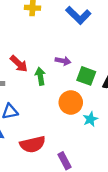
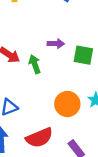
orange circle: (71, 102) -> (67, 104), moved

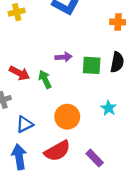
orange circle: (67, 104) -> (67, 117), moved

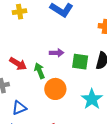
cyan star: (109, 108) -> (92, 99), size x1.5
orange circle: (67, 117) -> (55, 89), moved

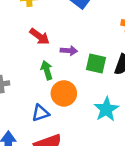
red arrow: (18, 64) -> (40, 36), moved
blue triangle: (19, 108) -> (40, 113), moved

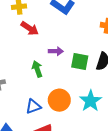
red arrow: (40, 36) -> (30, 28), moved
orange circle: (64, 93) -> (59, 100), moved

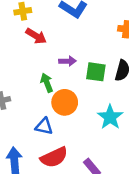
orange circle: (59, 100) -> (65, 102), moved
blue triangle: (33, 107) -> (44, 126), turned 35

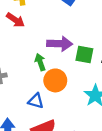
red arrow: (36, 36) -> (15, 20), moved
purple arrow: (68, 61) -> (60, 44), size x1.6

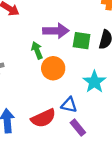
blue triangle: (36, 101) -> (69, 105), moved

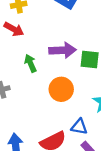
green arrow: (37, 50) -> (30, 63), moved

